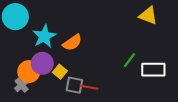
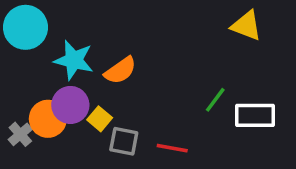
cyan star: (44, 36) -> (74, 60), turned -30
gray cross: (22, 85) -> (20, 134), moved
red line: (89, 87) -> (172, 148), moved

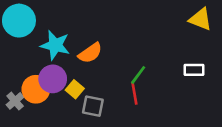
yellow triangle: (246, 26) -> (200, 19), moved
green line: (215, 100) -> (138, 75), moved
white rectangle: (255, 115) -> (194, 70), moved, size x0.7
red line: (172, 148) -> (134, 93), moved, turned 70

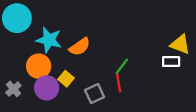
yellow triangle: (200, 19) -> (180, 44), moved
purple circle: (53, 79) -> (47, 88), moved
orange circle: (36, 89) -> (39, 66), moved
gray square: (93, 106) -> (95, 94), moved, turned -36

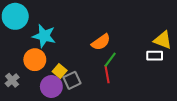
orange semicircle: (80, 47) -> (101, 42), moved
purple circle: (47, 88) -> (51, 86), moved
gray square: (95, 94) -> (72, 80), moved

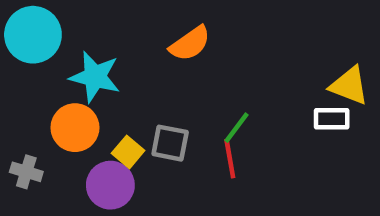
orange semicircle: (101, 42) -> (190, 44), moved
gray cross: (12, 80) -> (26, 172), turned -32
gray square: (72, 80) -> (170, 143), moved, turned 36

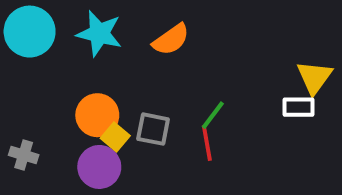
cyan star: (95, 77) -> (99, 34), moved
yellow triangle: (349, 86) -> (314, 77), turned 45
orange circle: (75, 128) -> (97, 115), moved

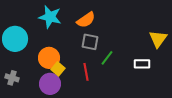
cyan circle: (30, 32) -> (15, 39), moved
white rectangle: (298, 107) -> (142, 64), moved
gray square: (153, 129) -> (90, 42), moved
red line: (207, 143) -> (86, 72), moved

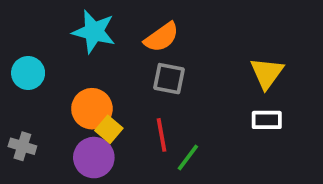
cyan circle: (15, 39) -> (28, 73), size x0.7
yellow triangle: (158, 39) -> (267, 73), moved
green line: (107, 58) -> (188, 158), moved

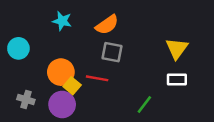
cyan star: (94, 32) -> (62, 21), size x0.7
red line: (162, 135) -> (97, 78), moved, turned -70
gray cross: (22, 146) -> (26, 99), moved
green line: (188, 158) -> (144, 104), moved

